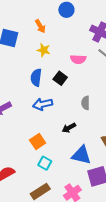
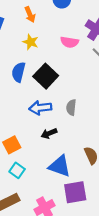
pink semicircle: (78, 59) -> (69, 42), moved
black square: (60, 78) -> (46, 76), size x1.5
blue arrow: (43, 104) -> (40, 108), moved

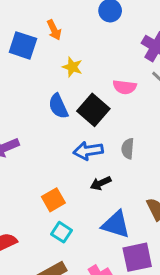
orange arrow: (30, 15) -> (54, 30), moved
pink semicircle: (69, 42) -> (125, 87), moved
blue semicircle: (18, 72) -> (58, 106), turned -36

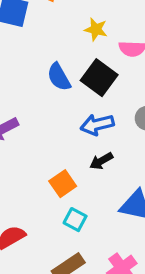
yellow star: (72, 67) -> (96, 29), moved
black arrow: (101, 183) -> (101, 161), moved

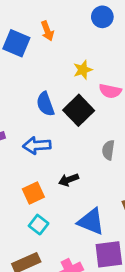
yellow star: (96, 29) -> (83, 70), turned 30
blue arrow: (97, 125) -> (37, 145), moved

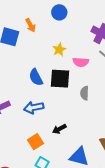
blue circle: (102, 17) -> (59, 12), moved
black square: (79, 110) -> (60, 79), turned -35
gray semicircle: (108, 150) -> (85, 93), moved

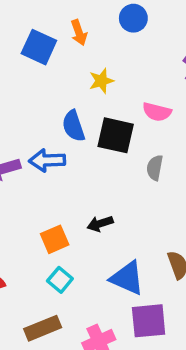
yellow star: (59, 50) -> (101, 81), moved
blue arrow: (34, 108) -> (47, 160), moved

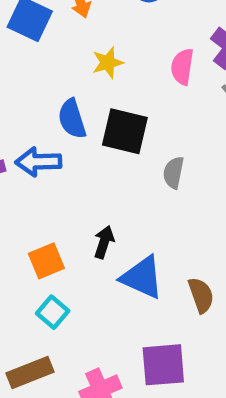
pink semicircle: (157, 112) -> (182, 67), moved, turned 84
black arrow: (100, 224) -> (104, 242), turned 125
blue triangle: (127, 278) -> (142, 277), moved

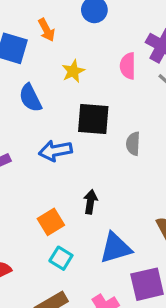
blue semicircle: (72, 119) -> (30, 98), moved
blue arrow: (38, 162) -> (55, 151), moved
blue triangle: (142, 277) -> (115, 248), moved, turned -32

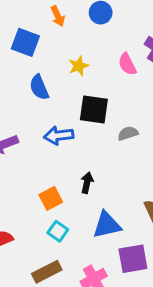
orange arrow: (47, 30) -> (58, 16), moved
pink semicircle: (128, 66) -> (127, 64), turned -30
gray semicircle: (133, 144) -> (128, 133), turned 66

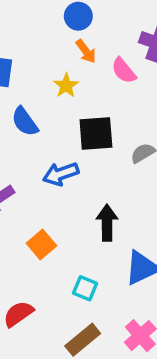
orange arrow: (58, 16) -> (86, 51), moved
black arrow: (87, 183) -> (107, 223), size x1.4
orange square: (51, 198) -> (41, 244), moved

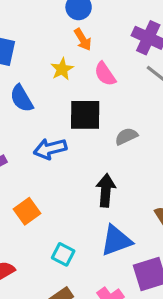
pink semicircle: (124, 71) -> (105, 74), moved
black arrow: (107, 223) -> (106, 190), moved

